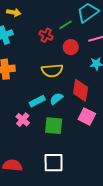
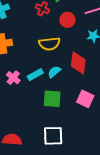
pink square: (87, 116) -> (85, 99), moved
pink cross: (23, 120) -> (13, 78), moved

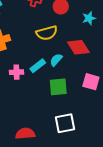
red diamond: (78, 63) -> (78, 47), turned -30
pink cross: (13, 78) -> (17, 72), turned -32

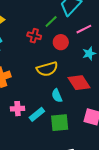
cyan semicircle: (56, 60) -> (57, 96), turned -64
cyan rectangle: (38, 66) -> (37, 114), moved

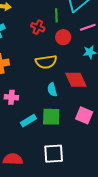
green line: (51, 22) -> (56, 15), turned -56
cyan rectangle: (37, 114) -> (28, 121), moved

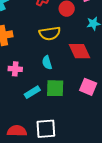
cyan semicircle: (52, 90) -> (47, 63), moved
white square: (54, 154) -> (46, 129), moved

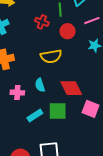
red diamond: (80, 51) -> (71, 88), moved
cyan semicircle: (47, 63) -> (40, 85), moved

